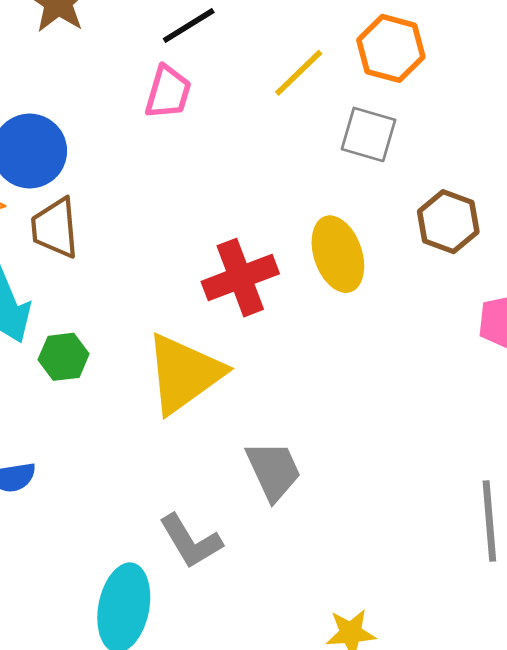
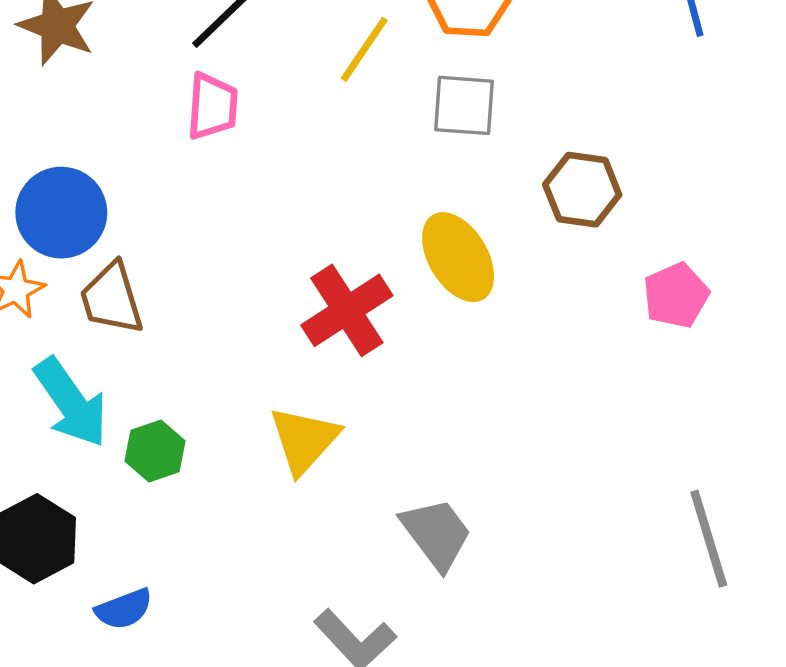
yellow triangle: (184, 374) -> (304, 440), size x0.7

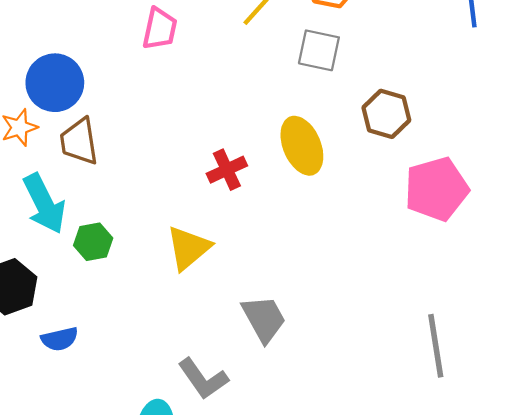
pink pentagon: (676, 295) -> (436, 189), size x1.5
red cross: (347, 310) -> (227, 170), size x0.7

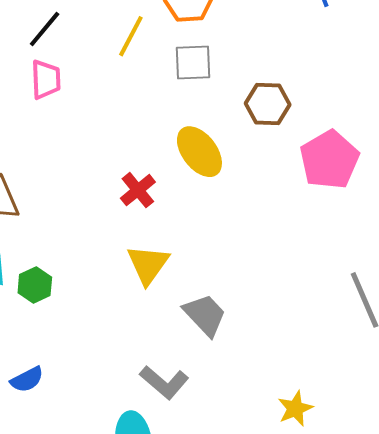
yellow triangle: (188, 248) -> (148, 264), moved

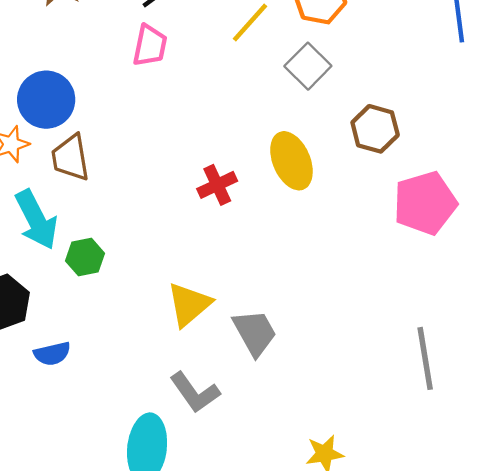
gray square: (193, 63) -> (308, 66), turned 33
yellow triangle: (148, 264) -> (189, 304), moved

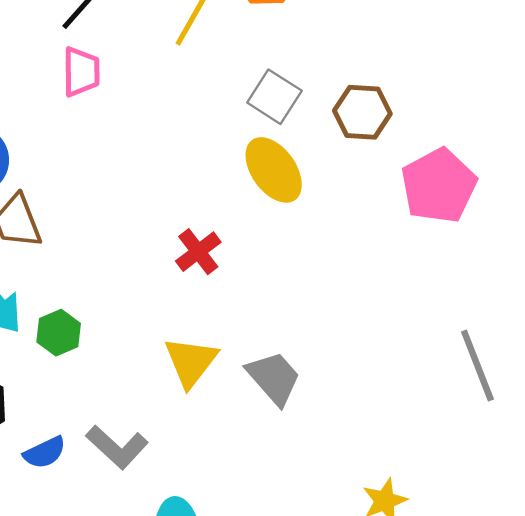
gray square: (308, 66) -> (274, 97), moved
red cross: (217, 185) -> (198, 252), moved
gray L-shape: (195, 392) -> (117, 447), moved

